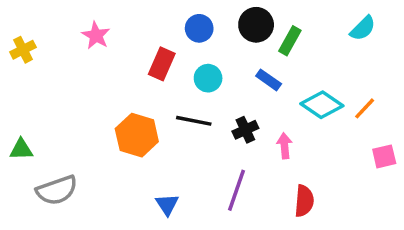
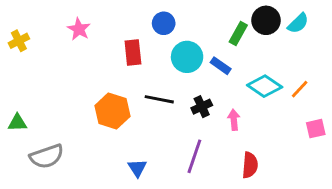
black circle: (256, 25) -> (266, 20), moved
red rectangle: (162, 64) -> (133, 53), turned -30
cyan circle: (208, 78) -> (187, 57), moved, size x1.4

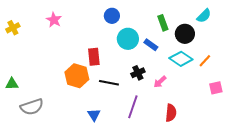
black circle: (266, 20) -> (185, 34), moved
green rectangle: (238, 34) -> (163, 23), turned -49
red rectangle: (133, 53) -> (94, 57), moved
black line: (159, 99) -> (109, 83), moved
pink arrow: (234, 120) -> (160, 82), turned -128

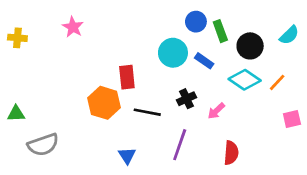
blue circle: (112, 16) -> (196, 22), moved
cyan semicircle: (204, 16) -> (289, 35), moved
yellow cross: (13, 28) -> (17, 38), turned 32

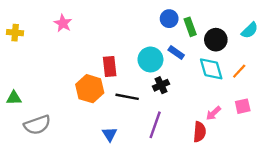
cyan circle: (173, 53) -> (150, 59), moved
cyan diamond: (245, 80) -> (211, 69), turned 40
pink arrow: (216, 111) -> (214, 113), moved
pink square: (292, 119) -> (243, 106), moved

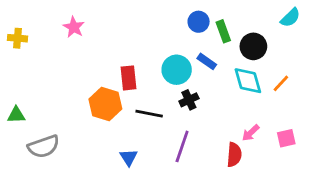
cyan semicircle: (250, 30) -> (290, 18), moved
pink square: (243, 106) -> (286, 138), moved

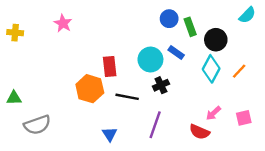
cyan diamond: (248, 81) -> (211, 69), turned 44
red semicircle: (234, 155) -> (199, 132), turned 108

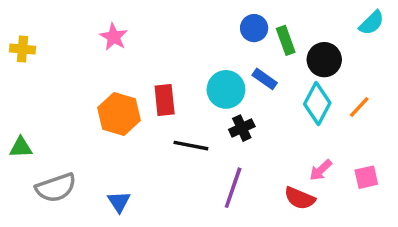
pink star: (63, 23) -> (114, 37), moved
orange hexagon: (90, 89) -> (119, 114), moved
blue triangle: (110, 134) -> (119, 202), moved

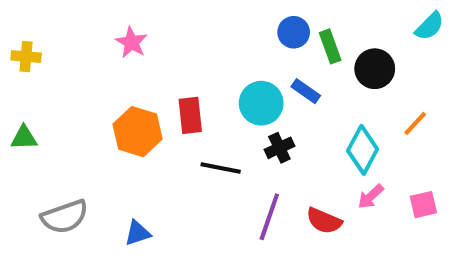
cyan diamond: (317, 103) -> (363, 150), moved
green triangle: (21, 147) -> (24, 138), moved
red semicircle: (300, 198) -> (324, 221), moved
blue triangle: (119, 202) -> (138, 233), turned 45

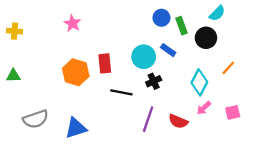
cyan semicircle: (429, 26) -> (217, 13), moved
blue triangle: (138, 233) -> (76, 128), size x1.5

